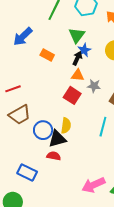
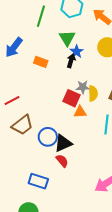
orange triangle: (78, 75) -> (80, 112), moved
gray star: (94, 86) -> (83, 87), moved
yellow semicircle: (66, 126) -> (93, 93), moved
red semicircle: (54, 156) -> (62, 161), turned 48

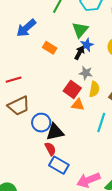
gray star: (83, 87) -> (86, 73), moved
blue rectangle: (38, 181) -> (59, 165), moved

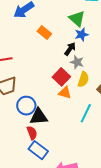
green triangle: (80, 30) -> (77, 19), turned -36
black arrow: (79, 53) -> (70, 49), moved

